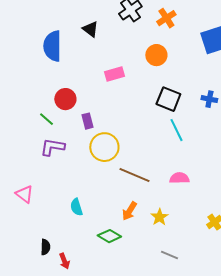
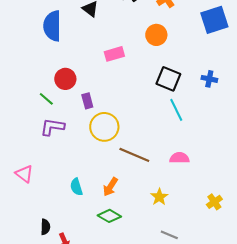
orange arrow: (129, 211) -> (110, 187), moved

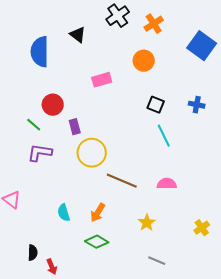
blue square: (214, 20) -> (202, 46), turned -36
black square: (168, 79) -> (156, 105), size x0.7

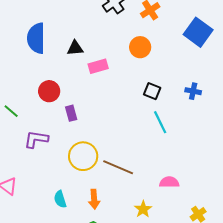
black triangle: (78, 35) -> (75, 48), moved, turned -42
green line: (34, 125) -> (11, 111), moved
yellow circle: (92, 153) -> (83, 156), moved
pink semicircle: (167, 184) -> (169, 182), moved
orange arrow: (98, 213) -> (94, 199), turned -36

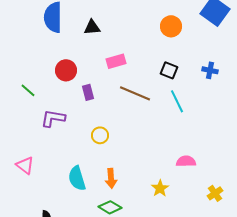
orange circle: (140, 47) -> (171, 26), moved
pink rectangle: (98, 66) -> (116, 61), moved
yellow circle: (83, 156) -> (100, 135), size x0.6
brown line: (118, 167) -> (135, 93), moved
cyan semicircle: (60, 199) -> (77, 178), size x1.4

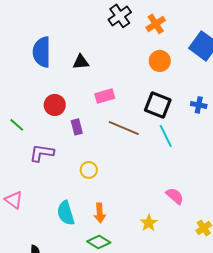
black square: (169, 70) -> (158, 105), size x1.5
pink semicircle: (186, 161) -> (175, 196), turned 42

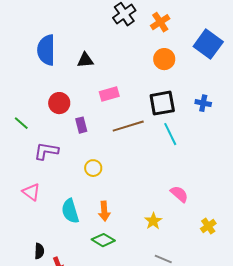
black square: (158, 105) -> (162, 103), turned -32
brown line: (124, 128) -> (128, 126), turned -40
pink triangle: (14, 200) -> (31, 192), moved

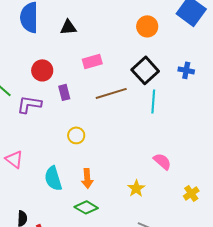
black square: (162, 103) -> (145, 70), turned -32
cyan line: (170, 134) -> (153, 101), turned 30
purple L-shape: (46, 151) -> (29, 104), moved

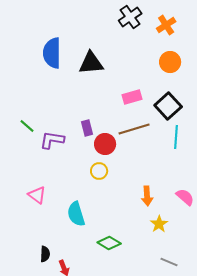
black triangle: (68, 27) -> (91, 63), size x1.5
pink rectangle: (92, 61) -> (132, 97), moved
red circle: (42, 70) -> (105, 144), moved
orange arrow: (87, 178) -> (147, 196), moved

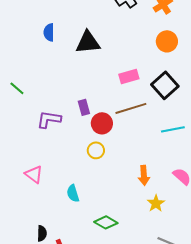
blue semicircle: (52, 53) -> (49, 32), size x0.6
green line: (27, 126) -> (17, 88), moved
cyan line: (176, 137) -> (173, 129), moved, turned 75
cyan semicircle: (76, 214) -> (73, 193), size x0.7

